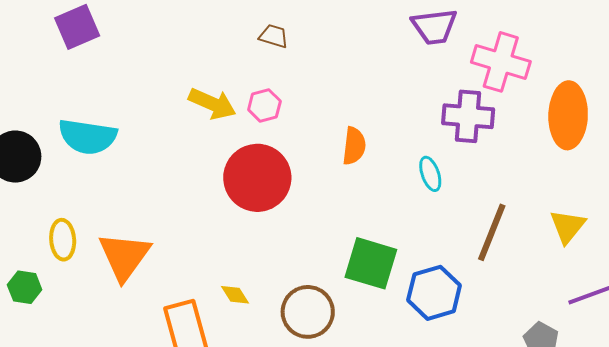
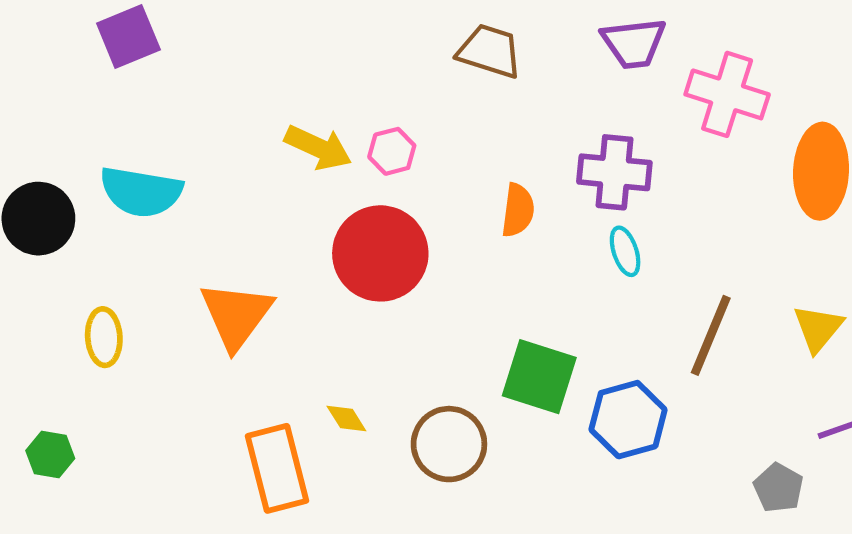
brown trapezoid: (274, 36) -> (490, 51), moved, size x1.6
purple cross: (468, 116) -> (614, 172), moved
orange triangle: (124, 256) -> (236, 315), moved
green hexagon: (25, 287) -> (50, 455), moved

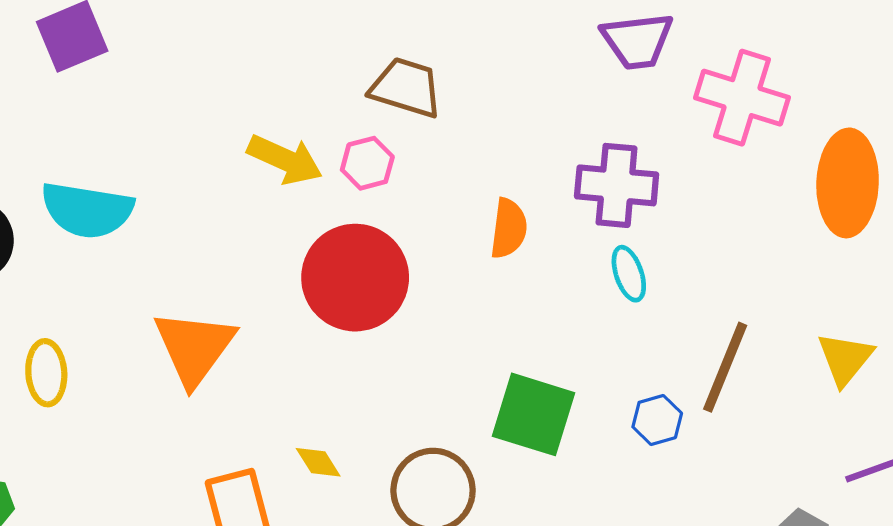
brown trapezoid: (490, 51) -> (406, 88), moved
blue hexagon: (628, 420) -> (657, 420), moved, size x0.6

